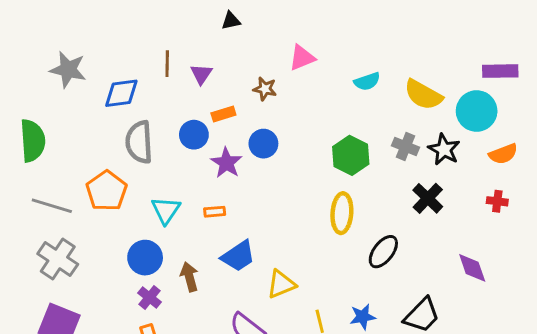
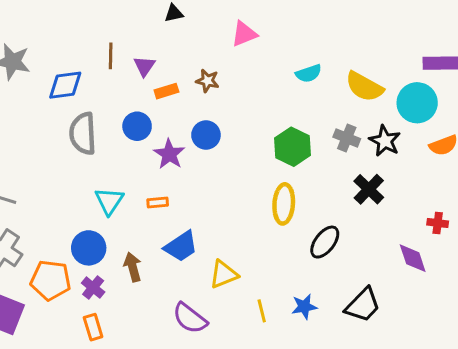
pink triangle: (302, 58) -> (244, 34), moved
orange rectangle: (223, 114) -> (166, 91), moved
orange pentagon: (107, 191) -> (51, 280), moved, turned -30
red cross: (497, 201) -> (438, 223), moved

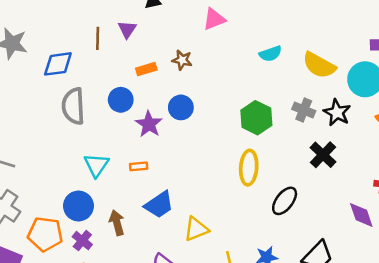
purple triangle: (144, 66) -> (127, 29), moved

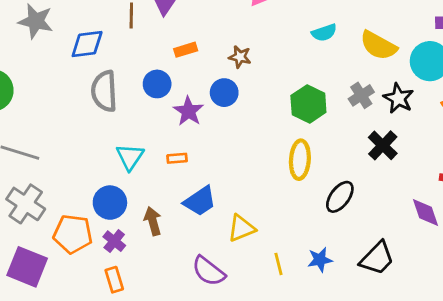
brown star: (182, 60) -> (240, 57), moved
gray cross: (304, 110) -> (361, 95), turned 35

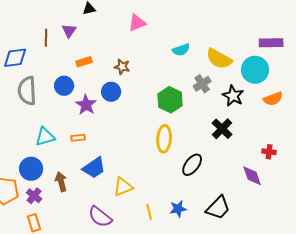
gray cross: (361, 95) -> (202, 84), moved
cyan triangle: (130, 157) -> (45, 137), turned 40

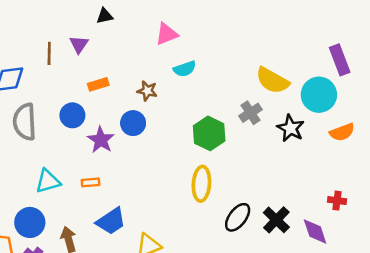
purple rectangle: (271, 43) -> (340, 60), turned 70
cyan semicircle: (181, 50) -> (185, 69), moved
black cross: (222, 129) -> (276, 220), moved

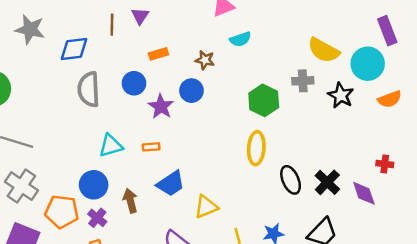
gray cross: (251, 113) -> (303, 81), turned 30
black ellipse: (238, 217) -> (291, 180), turned -60

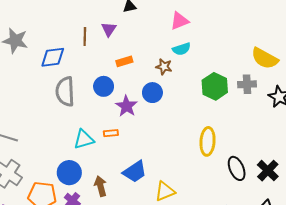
cyan semicircle: (240, 39) -> (182, 49), moved
green hexagon: (264, 100) -> (215, 86), moved
orange rectangle: (151, 147) -> (111, 133), moved

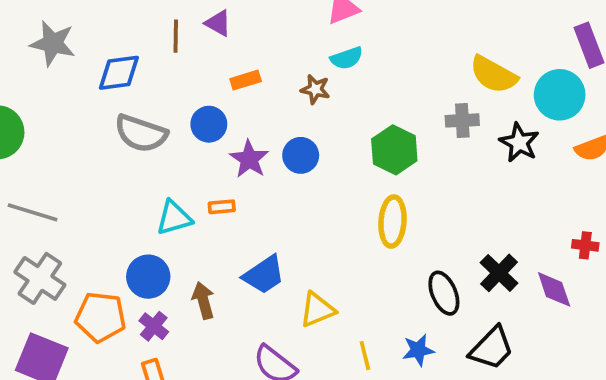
purple triangle: (109, 29) -> (218, 23), turned -35
green hexagon: (215, 86) -> (394, 150), moved
gray semicircle: (65, 92) -> (141, 133), turned -68
blue circle: (152, 93) -> (301, 155), moved
black ellipse: (237, 168) -> (444, 293), moved

